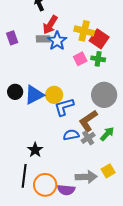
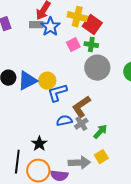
gray circle: (104, 95) -> (97, 68), moved
green arrow: (107, 134) -> (100, 132), moved
black star: (35, 150) -> (39, 144), moved

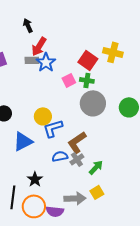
yellow cross: (77, 17) -> (113, 52), moved
blue triangle: (27, 81) -> (23, 141), moved

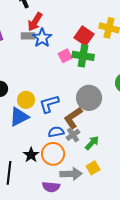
green cross: (87, 80) -> (83, 56), size x1.5
gray circle: (93, 103) -> (89, 98), moved
yellow circle: (43, 116) -> (26, 100), moved
orange circle: (34, 206) -> (53, 154), moved

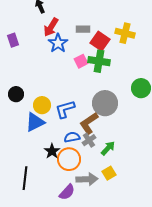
gray rectangle: (28, 36) -> (83, 29), moved
black star: (31, 155) -> (52, 151), moved
purple semicircle: (51, 187) -> (67, 192), turned -54

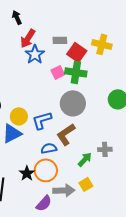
gray circle: (105, 103) -> (73, 103), moved
gray cross: (89, 140) -> (105, 149), moved, turned 32
black star: (52, 151) -> (27, 173), moved

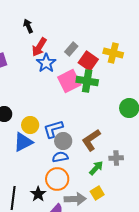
gray rectangle: (60, 40) -> (71, 49), turned -48
pink square: (58, 72) -> (69, 81), size x1.6
gray circle: (73, 103) -> (63, 141), moved, size x0.7
brown L-shape: (66, 134) -> (91, 140), moved
black star: (27, 173) -> (38, 194), moved

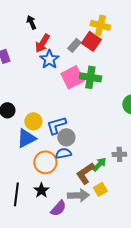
yellow cross: (113, 53) -> (100, 25), moved
red square: (88, 61) -> (91, 41), moved
brown L-shape: (91, 140) -> (85, 173), moved
orange circle: (57, 179) -> (45, 162), moved

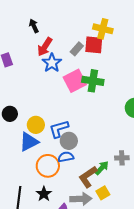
red square: (91, 41) -> (94, 45), turned -30

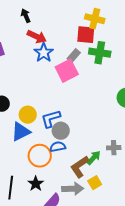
red arrow: (45, 47) -> (37, 37), turned -96
gray rectangle: (77, 49) -> (74, 56), moved
green cross: (93, 81) -> (100, 53), moved

